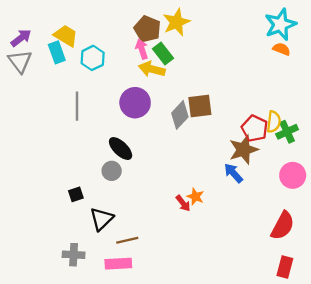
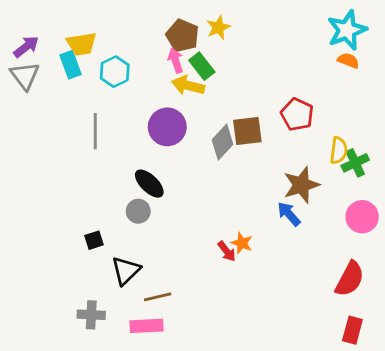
yellow star: (176, 22) -> (218, 27), size x0.7
yellow trapezoid: (66, 36) -> (82, 44), turned 140
red pentagon: (255, 128) -> (297, 114), moved

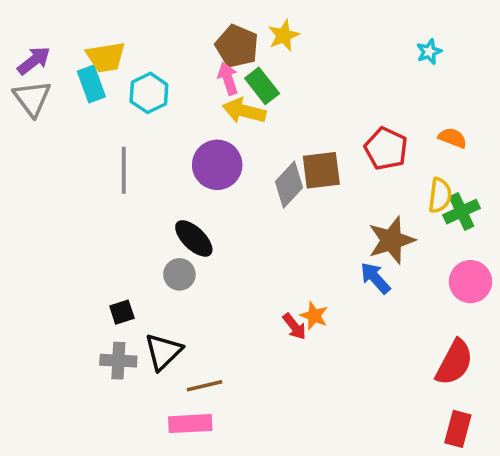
cyan star: (347, 30) -> (429, 52), moved, size x0.5
orange semicircle: (348, 61) -> (453, 138), moved
gray cross: (91, 315) -> (118, 361), moved

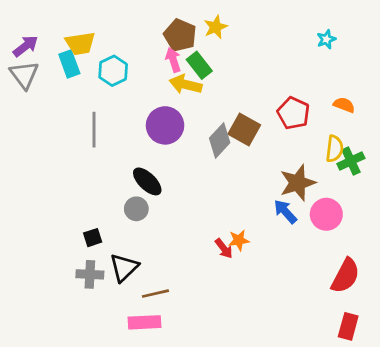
brown square: (321, 170) -> (244, 130), turned 36
pink circle: (470, 282) -> (326, 214), moved
orange star: (314, 316) -> (239, 240), turned -30

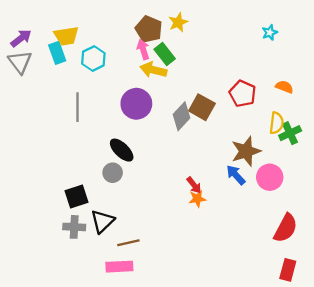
black square: (93, 238) -> (76, 196), size x1.5
red arrow: (224, 248) -> (194, 185), moved

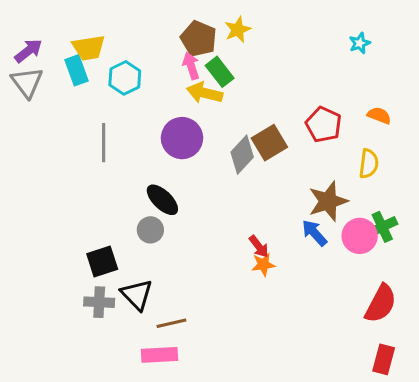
brown square: (202, 107) -> (269, 143), turned 30
green cross: (290, 133) -> (382, 227), moved
black triangle: (102, 221) -> (137, 295), turned -30

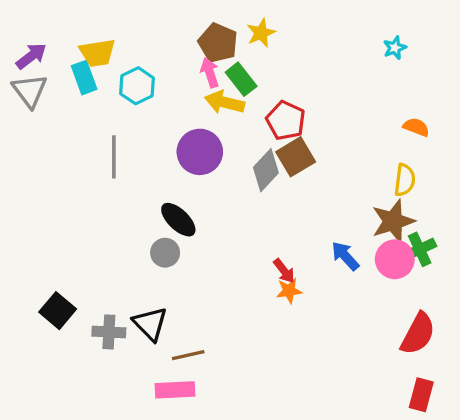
red pentagon: (323, 125) -> (286, 120), moved
brown star: (328, 201) -> (393, 221), moved
black square: (102, 261) -> (58, 311), moved, turned -32

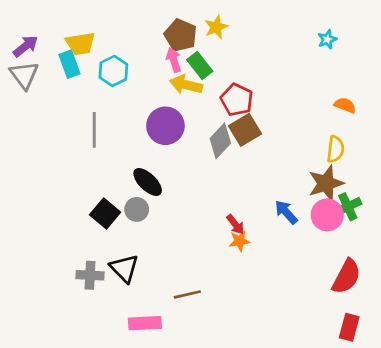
black square: (58, 311) -> (105, 214), moved
brown line: (188, 355) -> (187, 294), moved

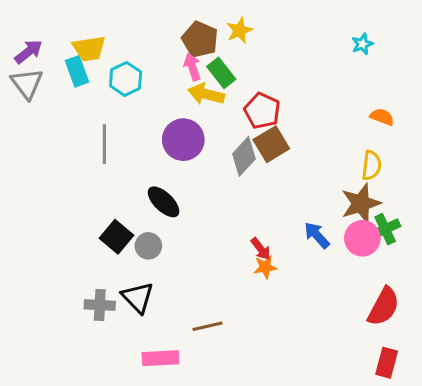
gray circle: (137, 209) -> (148, 246), moved

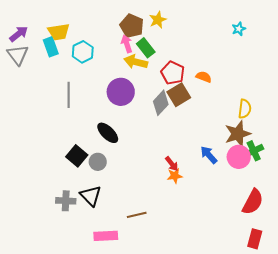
orange semicircle: (382, 117) -> (204, 77), moved

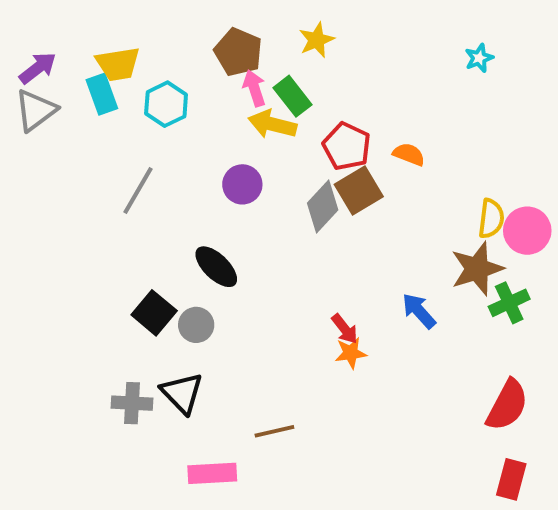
brown pentagon: (132, 26) -> (238, 52), moved
gray triangle: (18, 55) -> (36, 110), turned 30
purple circle: (121, 92) -> (242, 184), size x0.7
gray line: (69, 95) -> (138, 190), turned 30
pink circle: (239, 157) -> (527, 231), moved

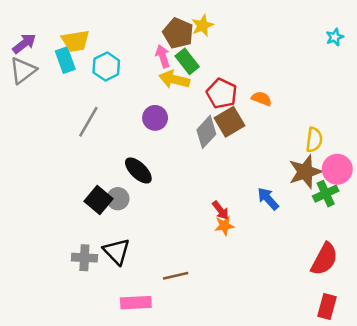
brown pentagon: (238, 52) -> (178, 33), moved
cyan star: (479, 58) -> (335, 37), moved
pink circle: (527, 231) -> (337, 169), moved
gray circle: (196, 325) -> (118, 199), moved

